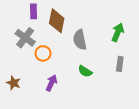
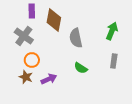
orange circle: (43, 53) -> (32, 60), moved
brown star: (14, 83) -> (26, 77), moved
purple arrow: (51, 83) -> (49, 79), turned 42

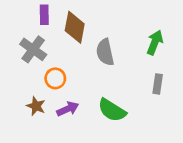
orange circle: (32, 60) -> (55, 78), moved
green semicircle: (81, 68) -> (112, 110), moved, size x1.5

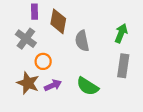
gray rectangle: (158, 84) -> (123, 66), size x1.5
brown star: (36, 106) -> (28, 83), size x1.5

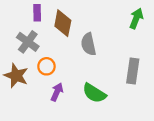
green arrow: (121, 33) -> (136, 19), moved
brown star: (28, 83) -> (16, 76), moved
purple arrow: (53, 85) -> (57, 92), turned -42

